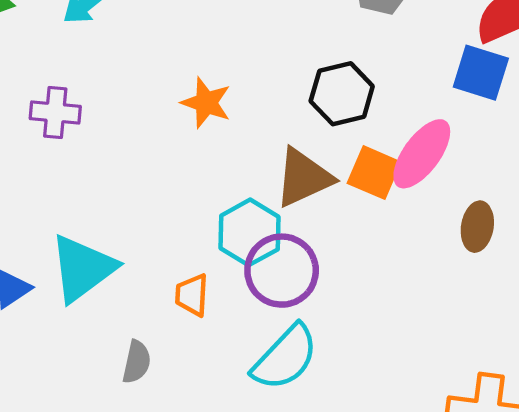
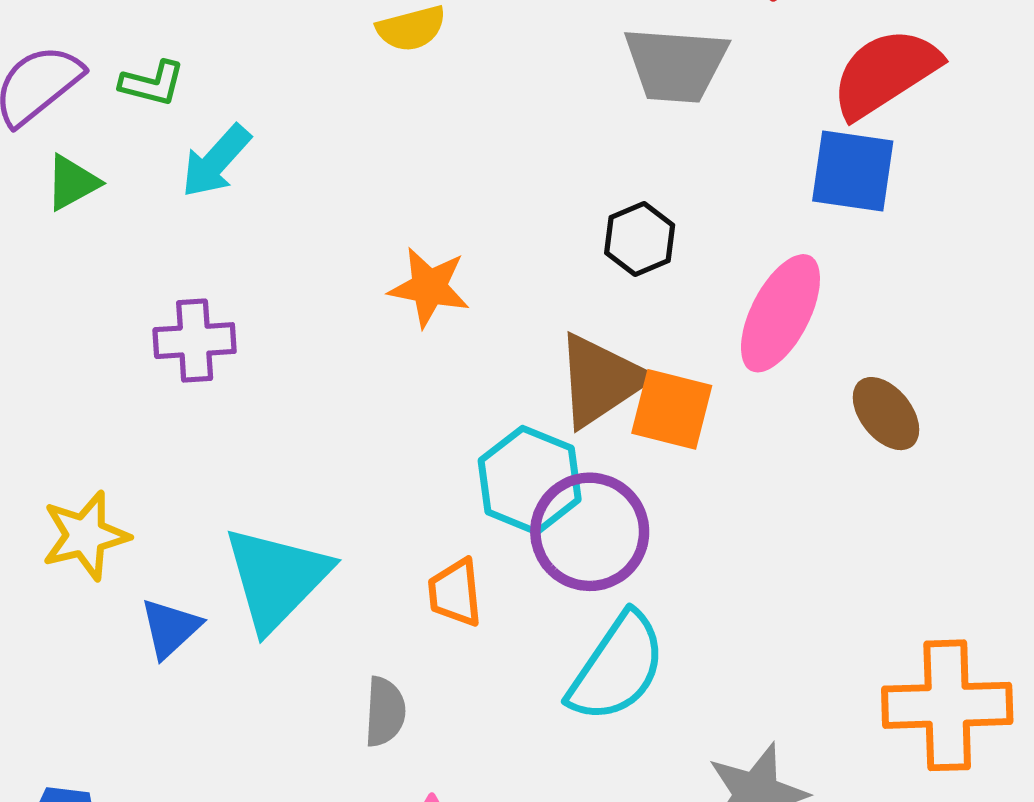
black hexagon: (342, 94) -> (640, 239), size x0.7
orange square: (374, 173) -> (672, 409), moved
brown ellipse: (477, 227) -> (886, 414), turned -39

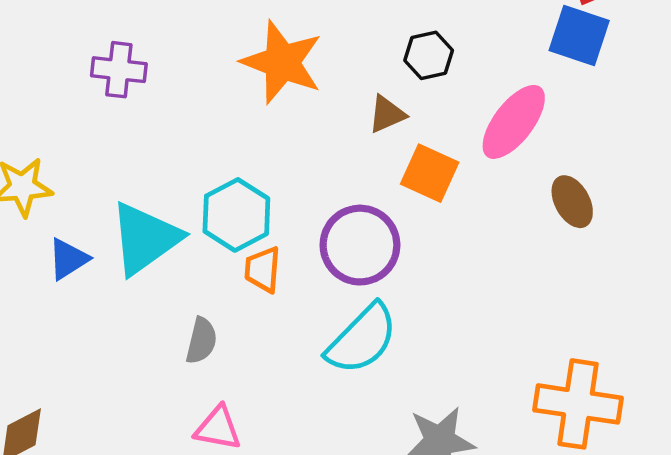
orange star: (429, 287) -> (282, 62), size x1.5
brown triangle: (601, 380) -> (387, 114), moved, size x0.6
cyan hexagon: (530, 480) -> (236, 215), moved

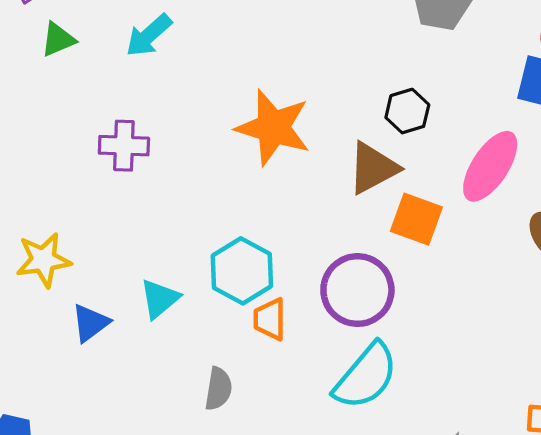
brown triangle: (387, 114) -> (373, 168), size x1.5
cyan triangle: (145, 238) -> (160, 299), size x0.6

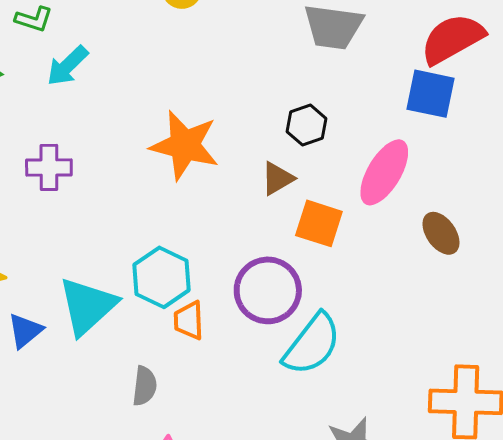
brown triangle: (373, 168) -> (277, 178), size x0.7
cyan triangle: (160, 299) -> (87, 306), size x1.6
cyan semicircle: (366, 376) -> (312, 344), moved

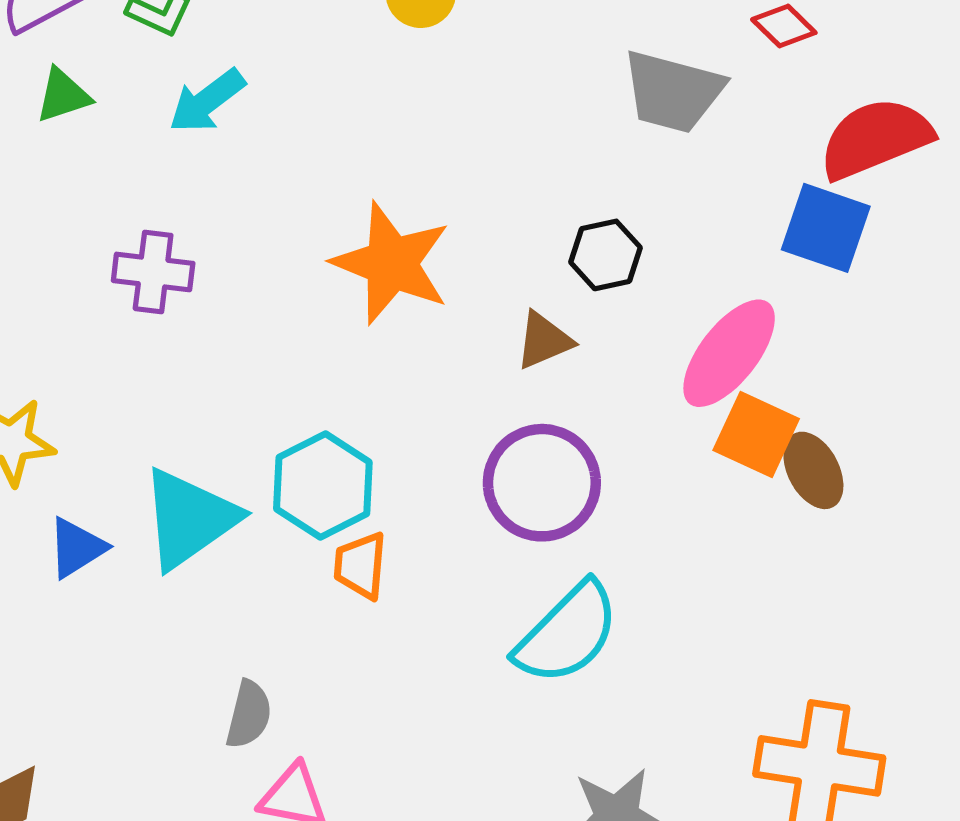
orange square: (319, 223) -> (756, 435), moved
purple circle: (268, 290) -> (542, 483), moved
gray semicircle: (145, 386) -> (249, 714), moved

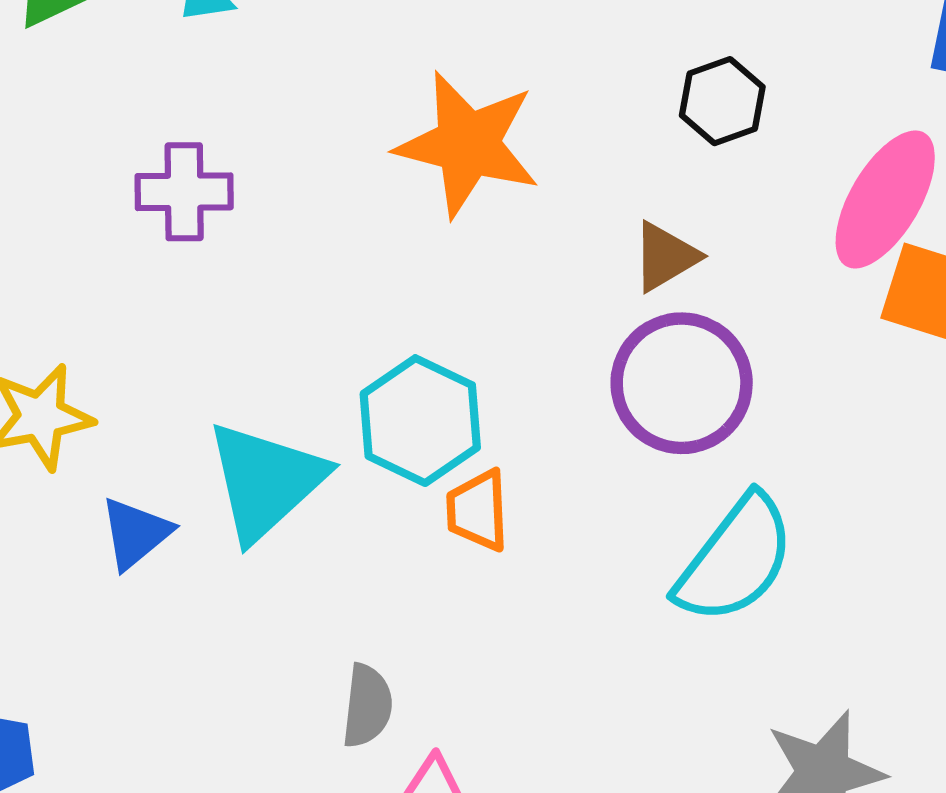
brown triangle: (544, 340) -> (665, 257), moved

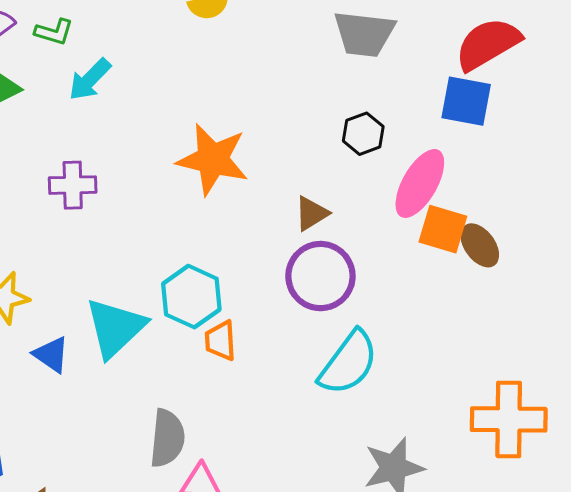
black hexagon: (722, 101) -> (363, 134), moved
blue triangle: (136, 533) -> (51, 355), turned -45
gray semicircle: (367, 706) -> (167, 438), size x1.4

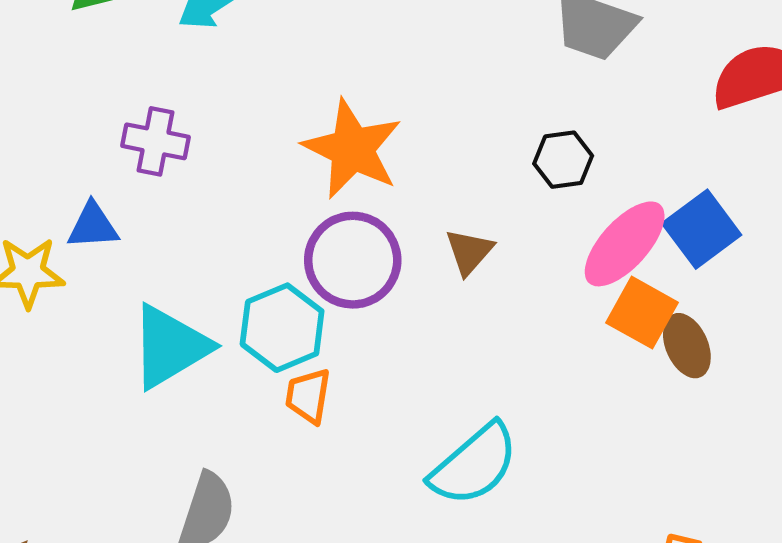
blue square: (466, 101) -> (702, 229), moved, turned 30
brown triangle: (311, 213) -> (469, 252), turned -30
purple circle: (320, 276) -> (353, 260), moved
blue triangle: (51, 355) -> (93, 226), moved, turned -51

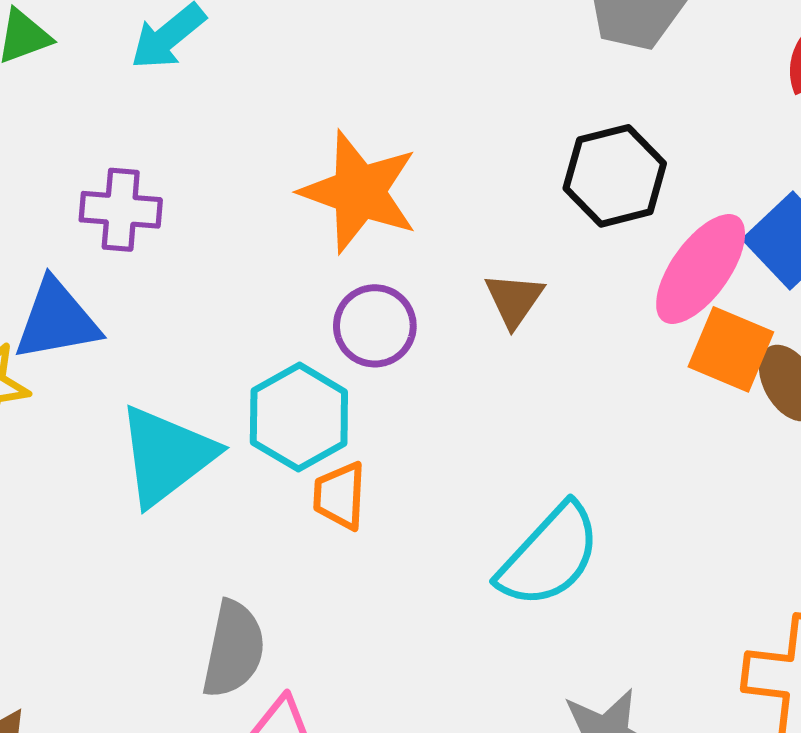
black hexagon: (563, 160) -> (615, 176), size x1.4
blue triangle: (93, 226) -> (57, 320), size x1.4
purple circle: (353, 260) -> (375, 326), size x0.7

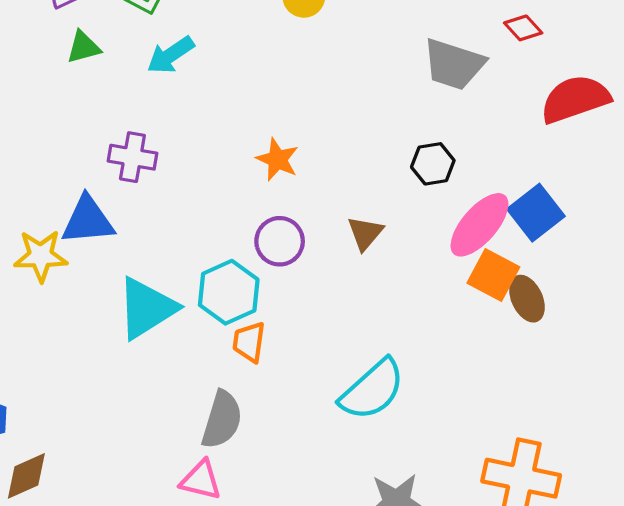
black hexagon: (615, 176) -> (433, 164), size x0.7
orange star: (359, 192) -> (277, 159), size x0.6
gray semicircle: (234, 649) -> (222, 420), moved

